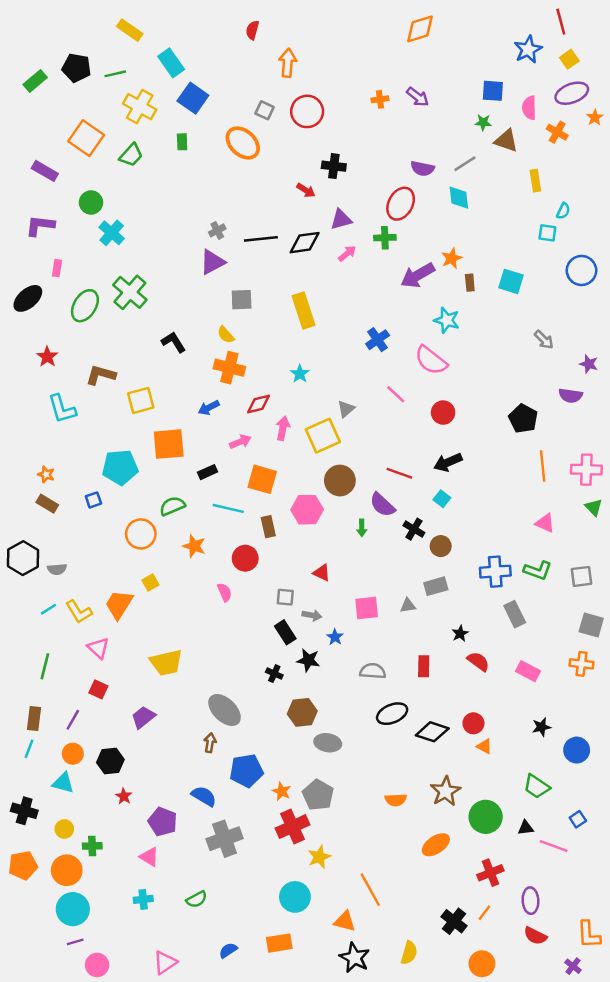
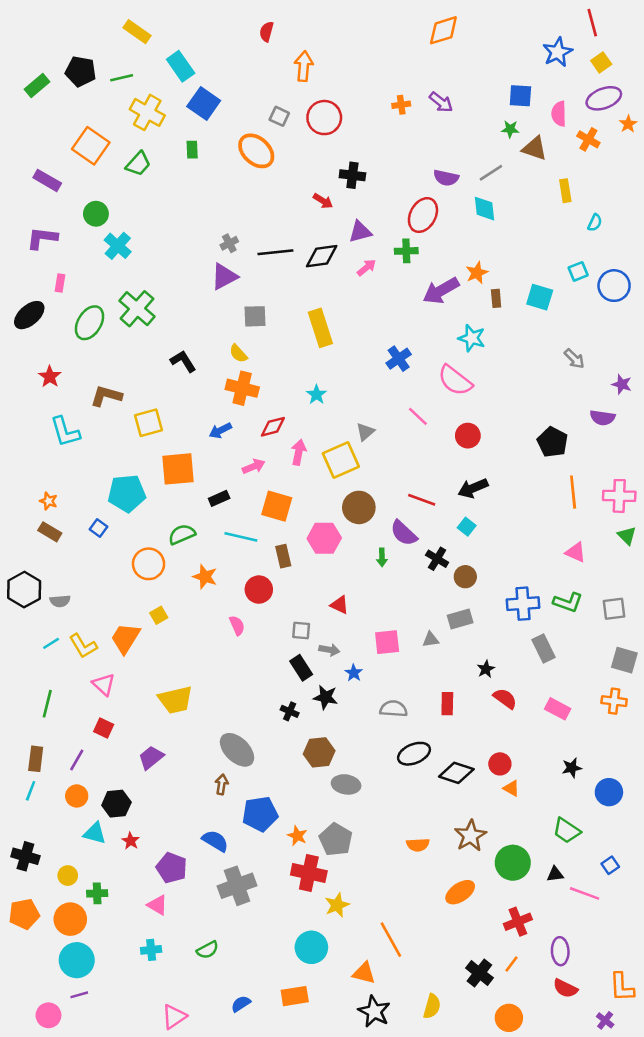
cyan square: (547, 233) -> (578, 271), moved, turned -30
blue square: (93, 500) -> (98, 528), turned -35
cyan triangle: (63, 783) -> (95, 833), moved
red cross: (293, 827) -> (309, 873), turned 36
pink circle: (97, 965) -> (48, 1015), moved

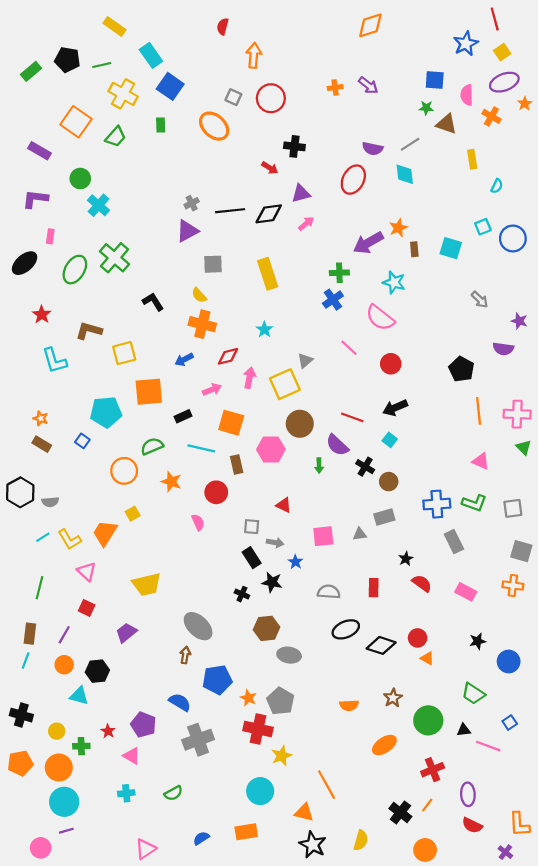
green cross: (406, 251) -> (339, 273), moved
brown star: (470, 836) -> (393, 698), size x0.7
red star: (131, 841) -> (108, 731), moved

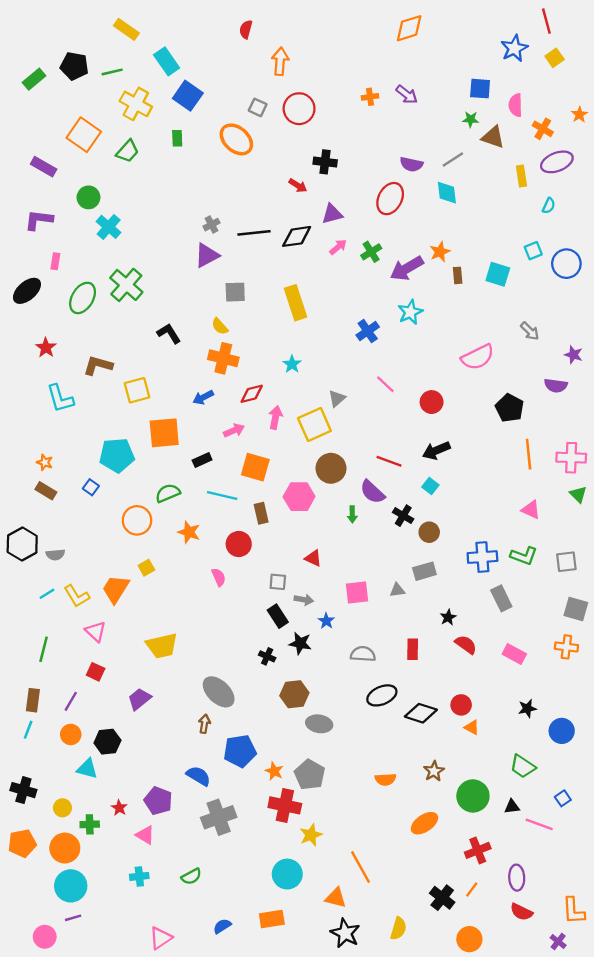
purple ellipse: (504, 82) -> (557, 162), moved
green cross: (339, 273) -> (371, 252), moved, turned -30
cyan star: (394, 282) -> (410, 312), moved, turned 30
pink semicircle: (380, 318) -> (478, 357), moved, turned -64

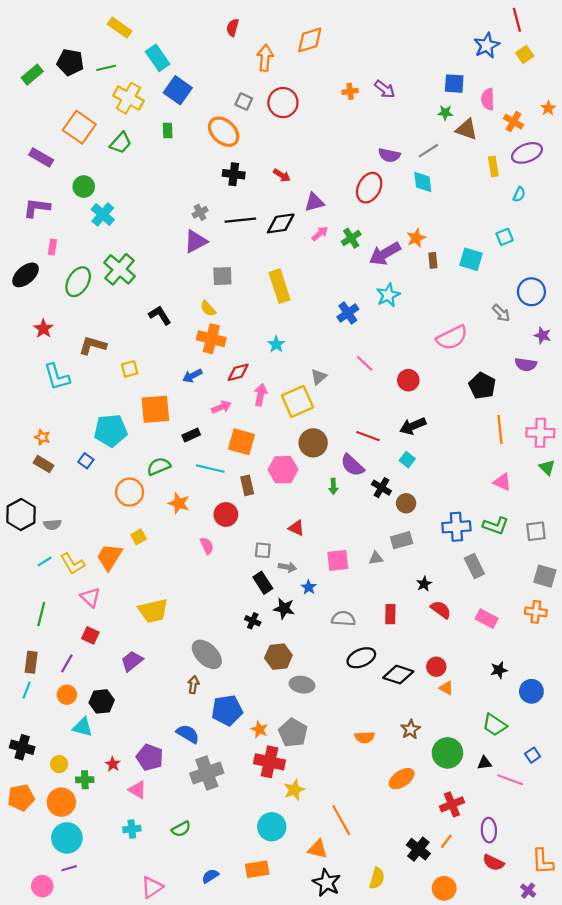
orange diamond: (409, 28) -> (310, 40), moved
black cross: (325, 162) -> (234, 174), moved
blue circle: (566, 264) -> (531, 292), moved
yellow square: (137, 390) -> (130, 369), size x0.7

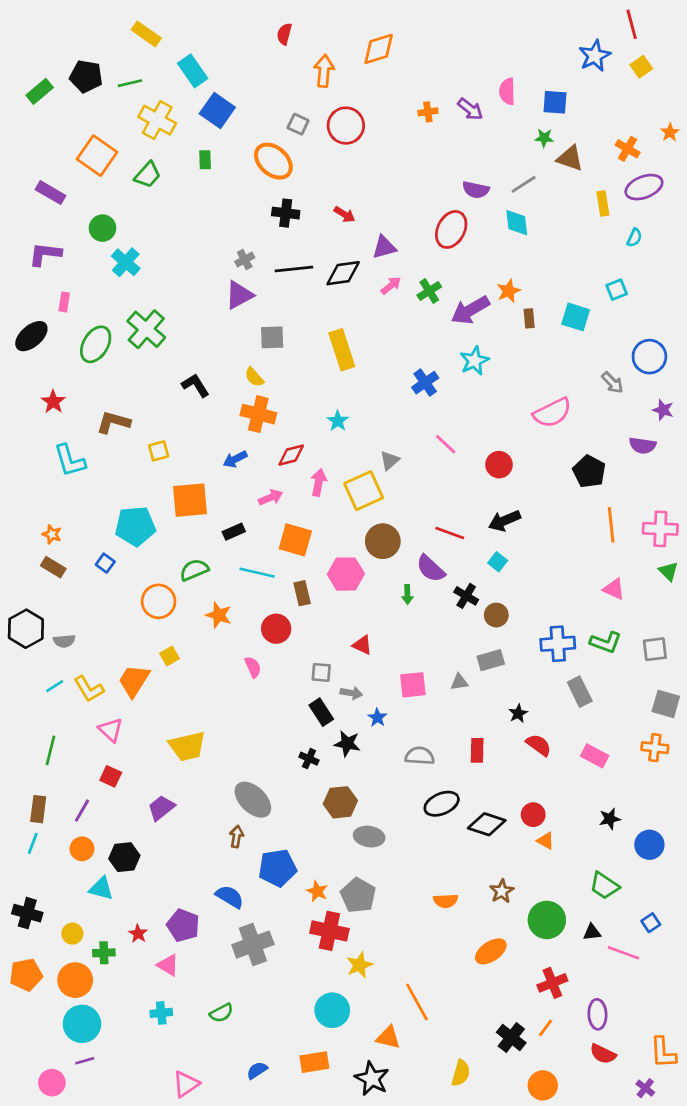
pink semicircle: (488, 99) -> (507, 91), moved
black star: (327, 883) -> (372, 1079), moved

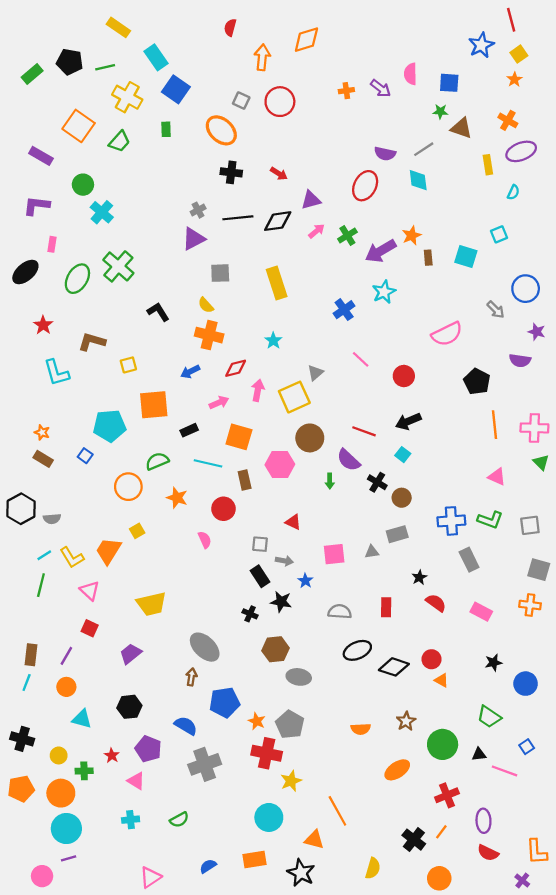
orange star: (670, 132) -> (514, 79), moved
green line: (51, 750) -> (41, 585), moved
black hexagon: (124, 857) -> (129, 707), moved

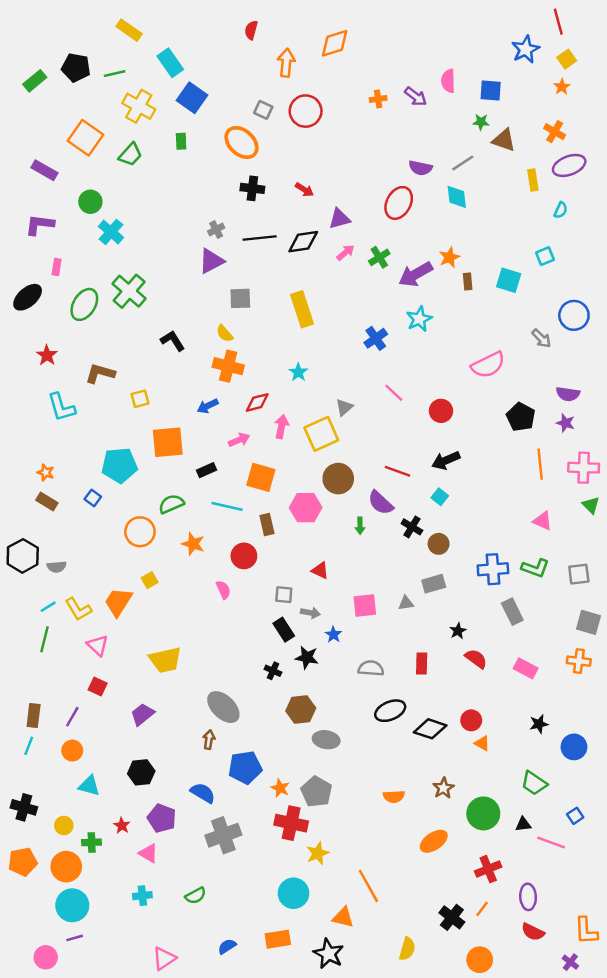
purple star: (537, 332) -> (566, 423), moved

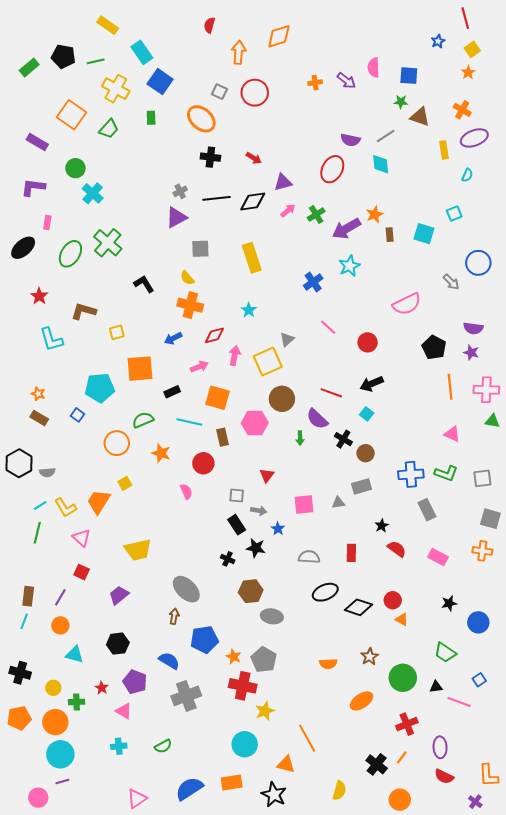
blue star: (526, 49) -> (438, 41), size x0.6
green triangle: (591, 505) -> (492, 421), turned -35
red triangle: (320, 570) -> (267, 475), turned 42
blue semicircle: (227, 946) -> (189, 789), size x1.8

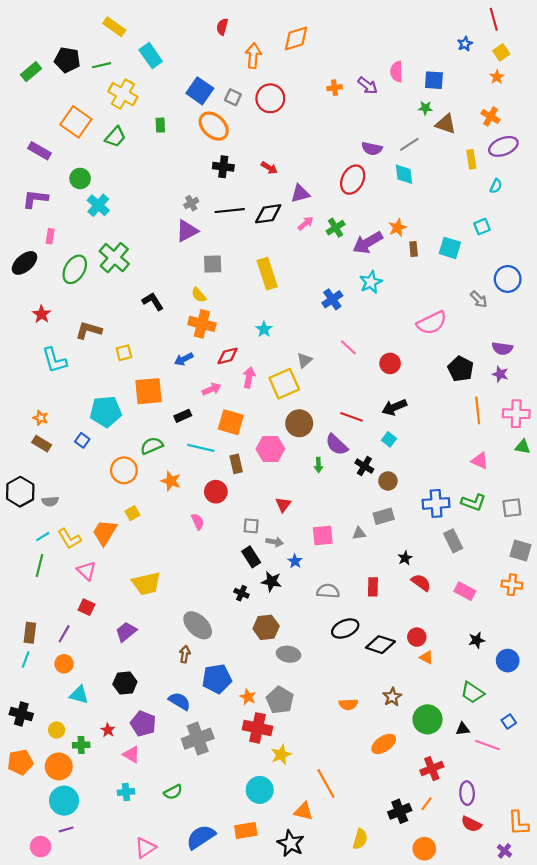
blue square: (160, 82) -> (200, 91), moved
black cross: (377, 764) -> (400, 811), turned 30

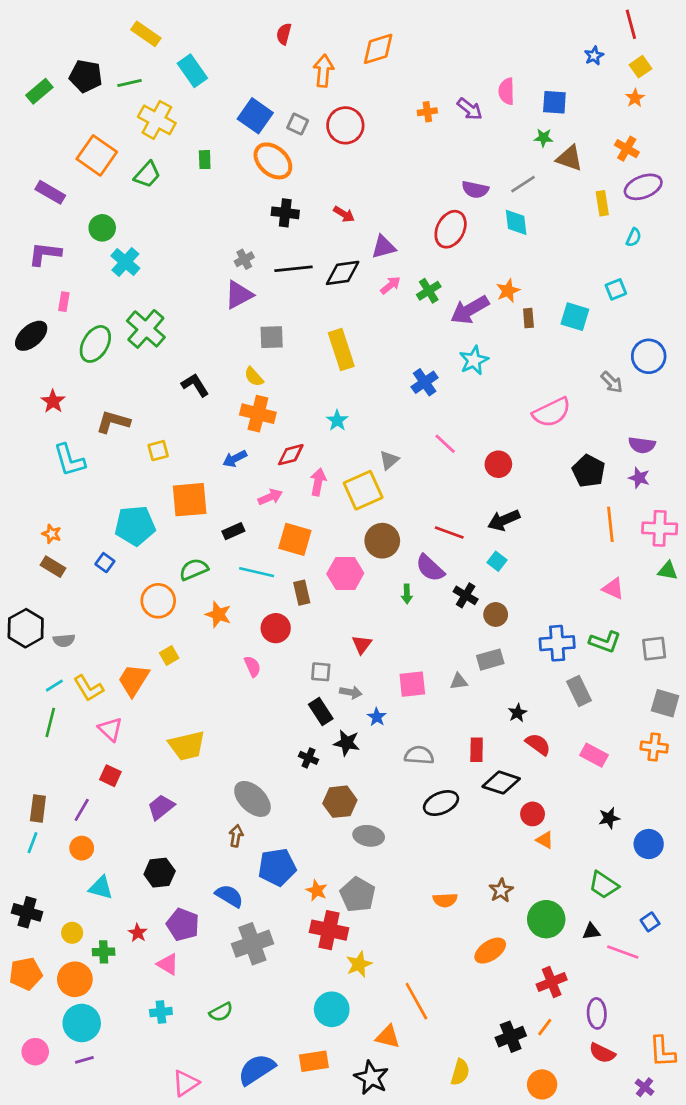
black diamond: (380, 645) -> (501, 783), moved
pink circle: (41, 847) -> (35, 1052), moved

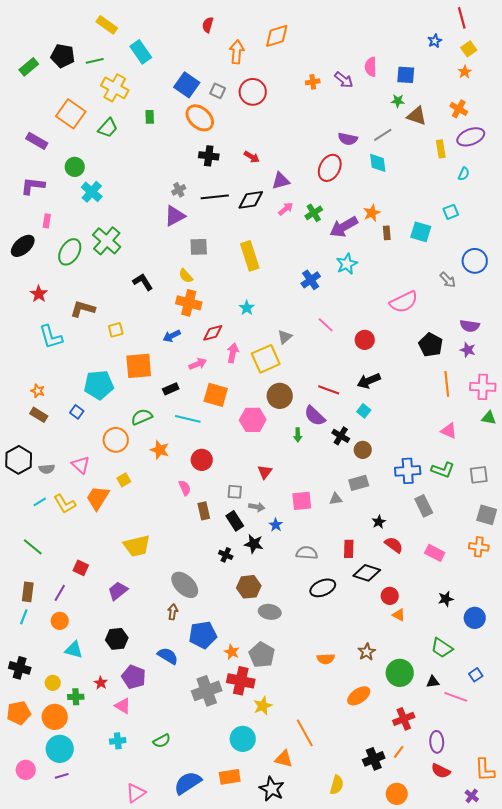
brown rectangle: (302, 593) -> (204, 511), moved
green line: (50, 722) -> (33, 547), moved, turned -65
pink triangle: (110, 729) -> (81, 465), moved
gray cross: (252, 944) -> (207, 691), moved

